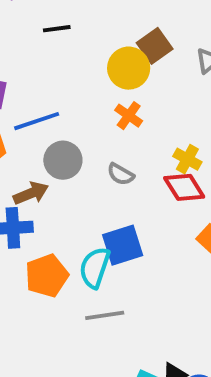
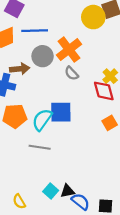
orange cross: (129, 116) -> (69, 50), moved, size x1.6

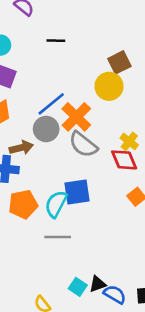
yellow circle: (93, 17) -> (109, 86), moved
blue line: (35, 31) -> (51, 104), moved, turned -30
gray semicircle: (72, 73) -> (83, 144), size x1.6

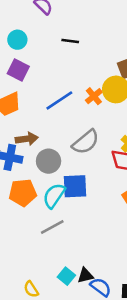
orange cross: (76, 117) -> (94, 96), moved, size x0.6
gray circle: (46, 129) -> (49, 161), moved
gray semicircle: (83, 144) -> (86, 142), turned -84
gray line: (58, 237) -> (52, 227), turned -35

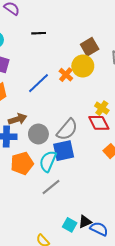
gray semicircle: (86, 142) -> (67, 130), moved

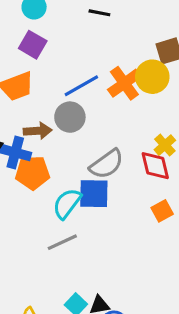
orange cross: (66, 75) -> (124, 83), size x1.5
gray circle: (38, 134) -> (70, 117), moved
orange pentagon: (22, 163) -> (32, 173), moved

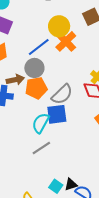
yellow circle: (152, 77) -> (59, 26), moved
orange pentagon: (32, 173) -> (36, 88), moved

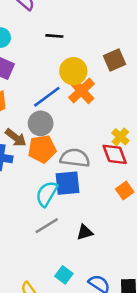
brown arrow: (15, 80) -> (16, 138), turned 48
gray semicircle: (62, 94) -> (75, 158), turned -130
black triangle: (71, 184) -> (85, 232), moved

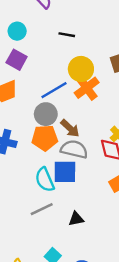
brown arrow: (16, 138) -> (70, 128), moved
cyan semicircle: (47, 194) -> (45, 180), turned -60

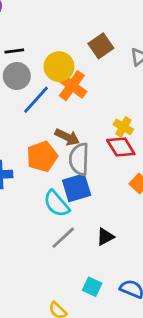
black line: (67, 35) -> (14, 51), moved
gray circle: (46, 114) -> (17, 76), moved
gray semicircle: (74, 149) -> (79, 159), turned -84

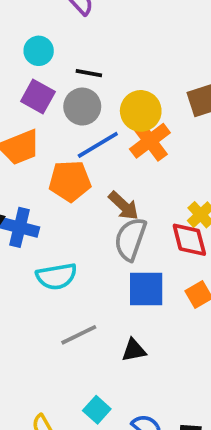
orange pentagon: (42, 157) -> (70, 181), moved
blue square: (77, 188) -> (146, 289), moved
cyan semicircle: (56, 204) -> (56, 276), moved, turned -76

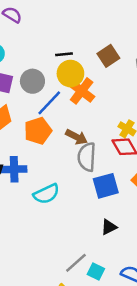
black line: (89, 73) -> (64, 54), moved
gray line: (79, 335) -> (76, 263), moved

